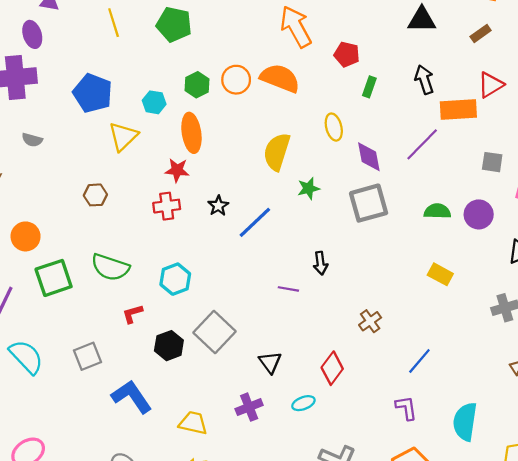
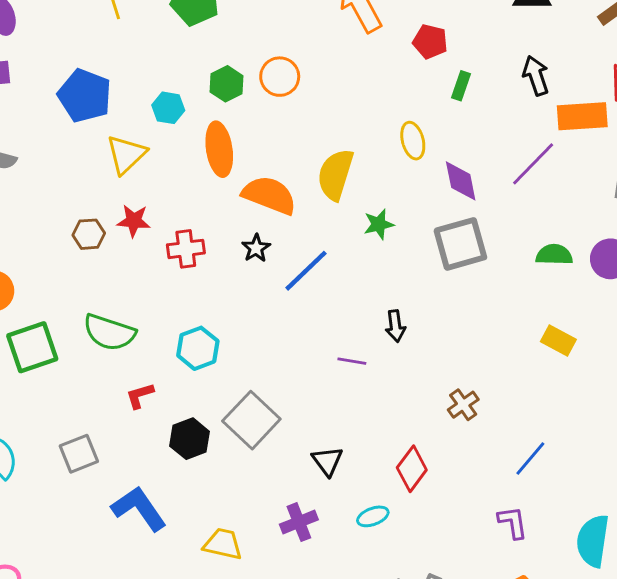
orange semicircle: (280, 78) -> (269, 195), moved
red star: (177, 170) -> (134, 221), moved

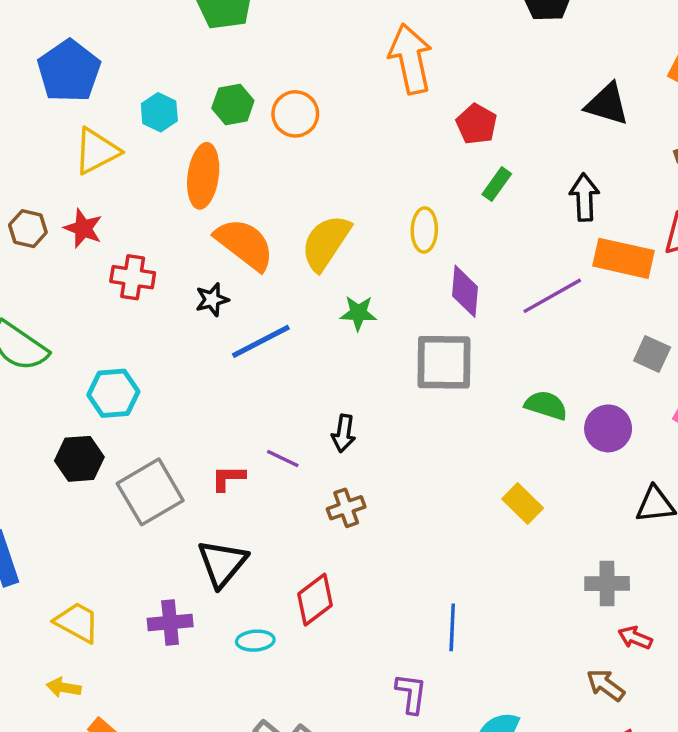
red L-shape: (140, 396) -> (228, 478), moved
brown cross: (463, 405) -> (346, 508), moved
black hexagon: (190, 439) -> (79, 459), moved
blue line: (530, 459) -> (452, 627), turned -54
black triangle: (327, 461) -> (222, 563), size x1.4

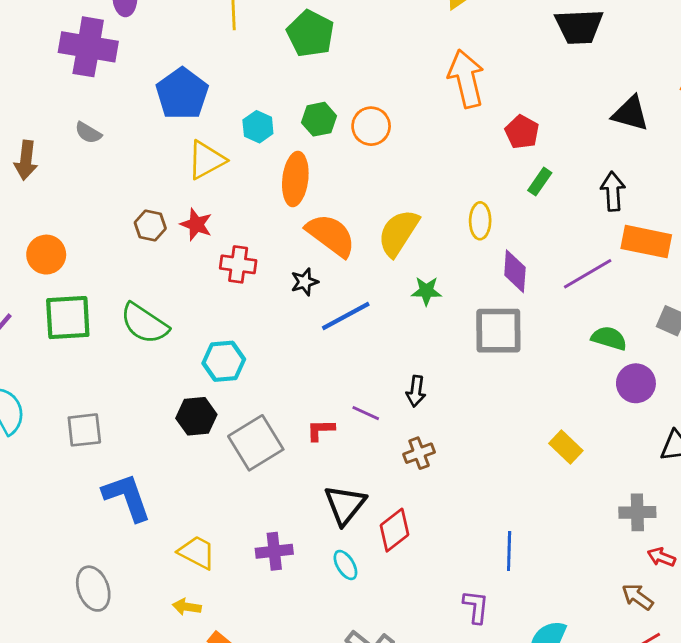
green semicircle: (546, 405) -> (609, 338), moved
black triangle: (222, 563) -> (345, 505), moved
cyan ellipse: (255, 641) -> (345, 565), turned 64

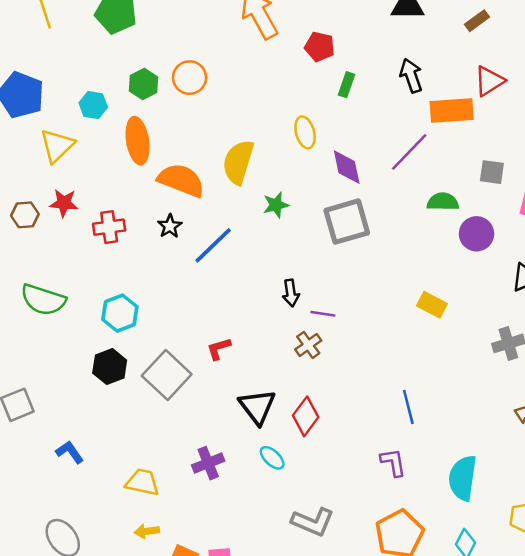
purple line: (366, 413) -> (323, 314), moved
blue L-shape: (127, 497) -> (70, 452), size x0.6

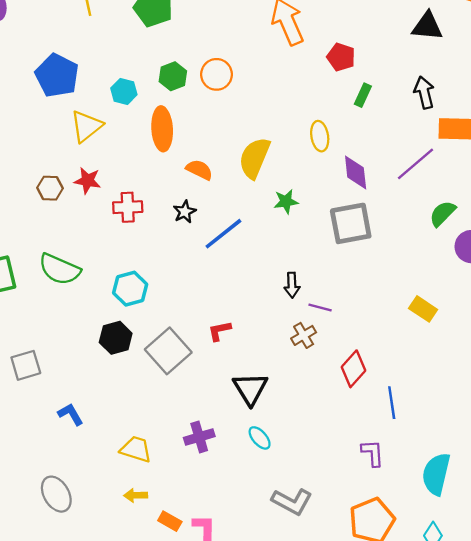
orange semicircle: (181, 180) -> (199, 170), size x0.6
green semicircle: (443, 202) -> (443, 214), turned -52
red diamond: (306, 416) -> (354, 369), moved

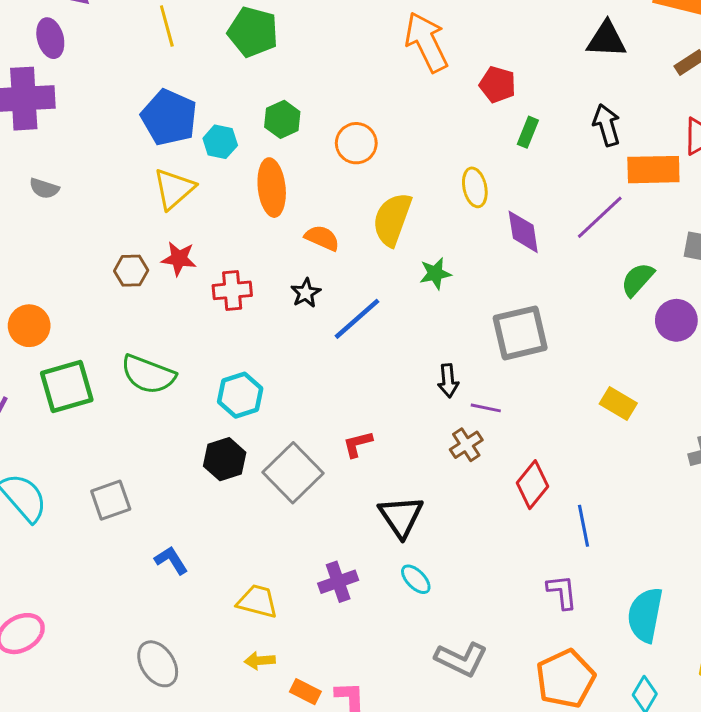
orange circle: (217, 74) -> (356, 143), moved
blue pentagon: (57, 75) -> (169, 117), moved
gray square: (351, 223) -> (520, 333), moved

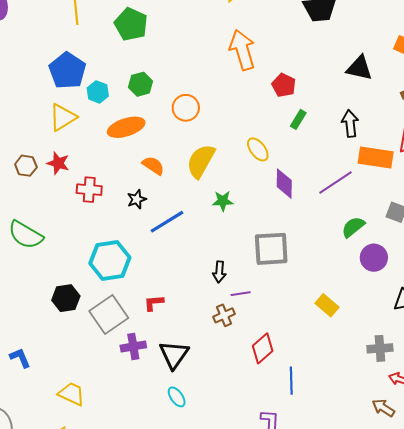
yellow ellipse: (475, 187) -> (258, 149), turned -35
orange ellipse: (272, 188) -> (126, 127), turned 69
cyan hexagon: (240, 395) -> (110, 260), moved, size x1.4
purple line: (486, 408) -> (241, 294), turned -30
purple cross: (338, 582) -> (133, 346), moved

